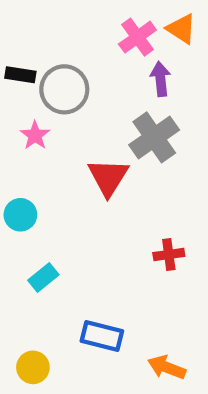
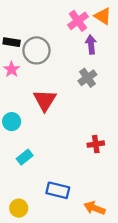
pink star: (35, 135) -> (12, 69), moved
gray cross: (154, 137) -> (87, 78), size x0.7
red triangle: (108, 177) -> (45, 100), moved

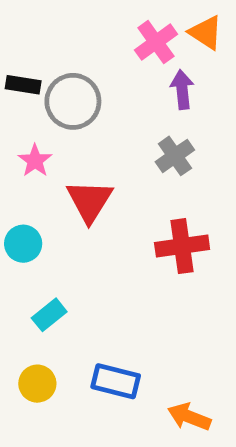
pink star: (12, 69) -> (35, 161), moved
red cross: (96, 144) -> (182, 246), moved, size x1.5
yellow circle: (19, 208) -> (37, 384), moved

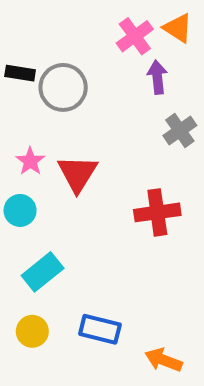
gray cross: (175, 156) -> (180, 130), moved
pink star: (35, 161) -> (30, 161), moved
cyan rectangle: (49, 315) -> (43, 272), size x1.4

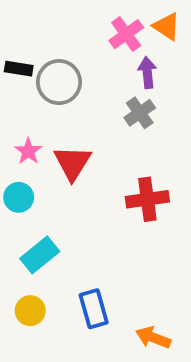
gray cross: (180, 130) -> (140, 113), moved
blue rectangle: (100, 329) -> (94, 309), turned 60

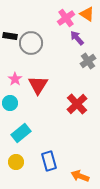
purple arrow: (147, 72) -> (77, 38), turned -35
gray cross: (140, 113) -> (88, 61), moved
red cross: (147, 199) -> (77, 104), turned -35

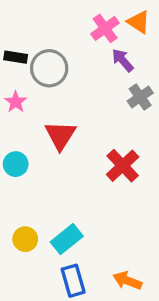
pink star: (15, 79) -> (16, 102), moved
cyan rectangle: (21, 133) -> (67, 239), moved
blue rectangle: (49, 161) -> (73, 281), moved
yellow circle: (16, 162) -> (25, 239), moved

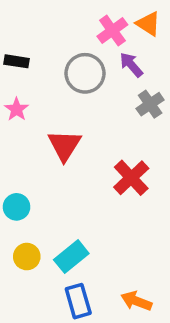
gray circle: (49, 68) -> (85, 73), moved
cyan circle: (16, 164) -> (17, 207), moved

